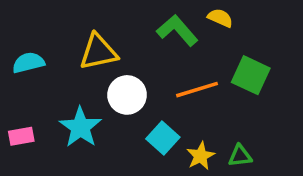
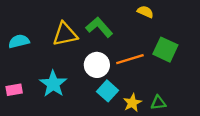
green L-shape: (177, 30) -> (99, 27), moved
white circle: (127, 95) -> (97, 65), moved

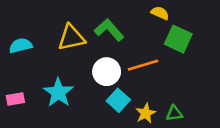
green square: (165, 50) -> (178, 39), moved

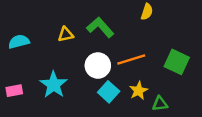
yellow semicircle: (160, 13) -> (147, 12), turned 84
yellow triangle: (71, 38) -> (66, 34), size x0.6
green square: (178, 39) -> (177, 62), moved
yellow star: (146, 113) -> (138, 91), moved

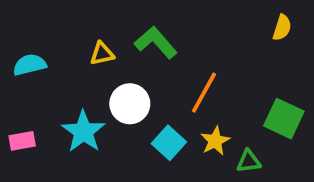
yellow semicircle: (147, 12) -> (282, 28), moved
orange line: (131, 60) -> (204, 93), turned -44
green square: (177, 62) -> (284, 119), moved
white circle: (98, 66) -> (130, 104), moved

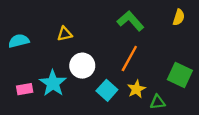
green L-shape: (156, 42) -> (130, 21), moved
pink rectangle: (22, 141) -> (25, 89), moved

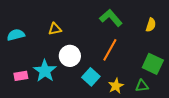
yellow semicircle: (179, 17) -> (151, 25), moved
yellow star: (136, 89) -> (116, 86), moved
green triangle: (158, 102) -> (142, 86), moved

